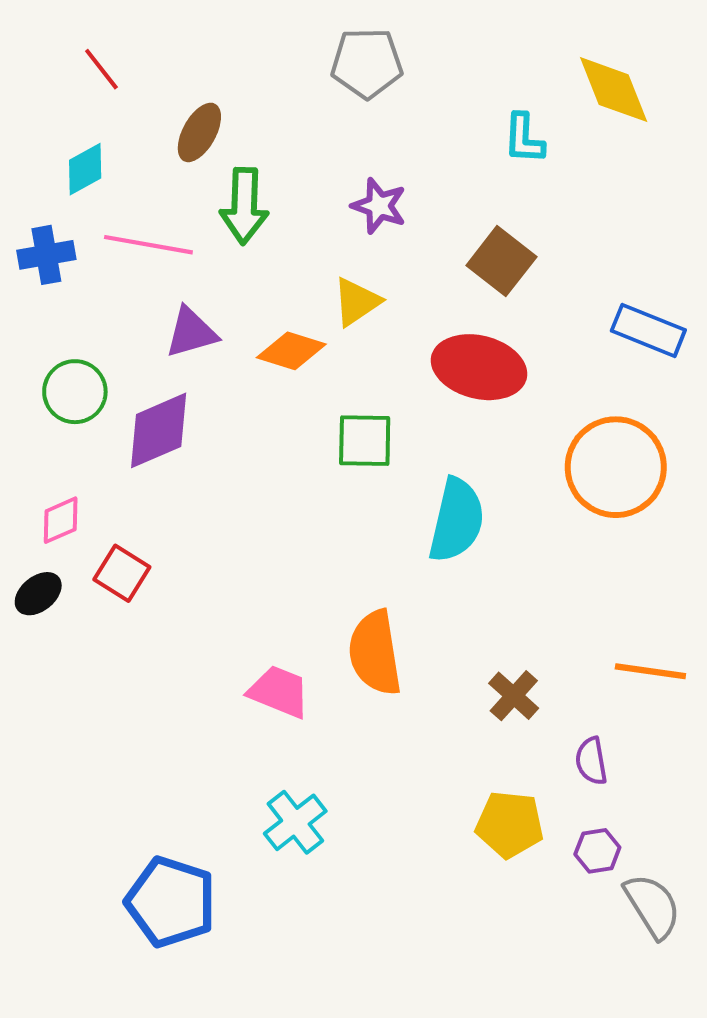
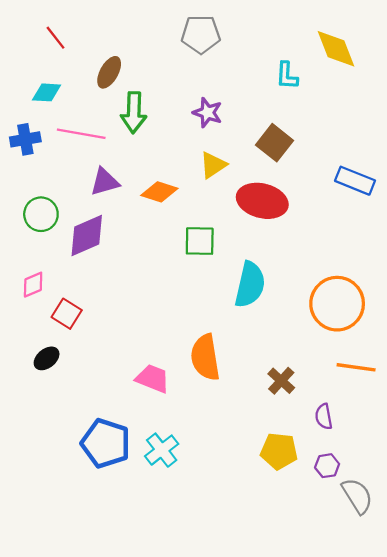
cyan diamond: (85, 169) -> (47, 92), turned 32
yellow triangle: (357, 302) -> (213, 165), moved
orange circle: (616, 467) -> (337, 304), moved
black ellipse: (38, 594) -> (47, 358), moved
blue pentagon: (171, 902) -> (106, 443), moved

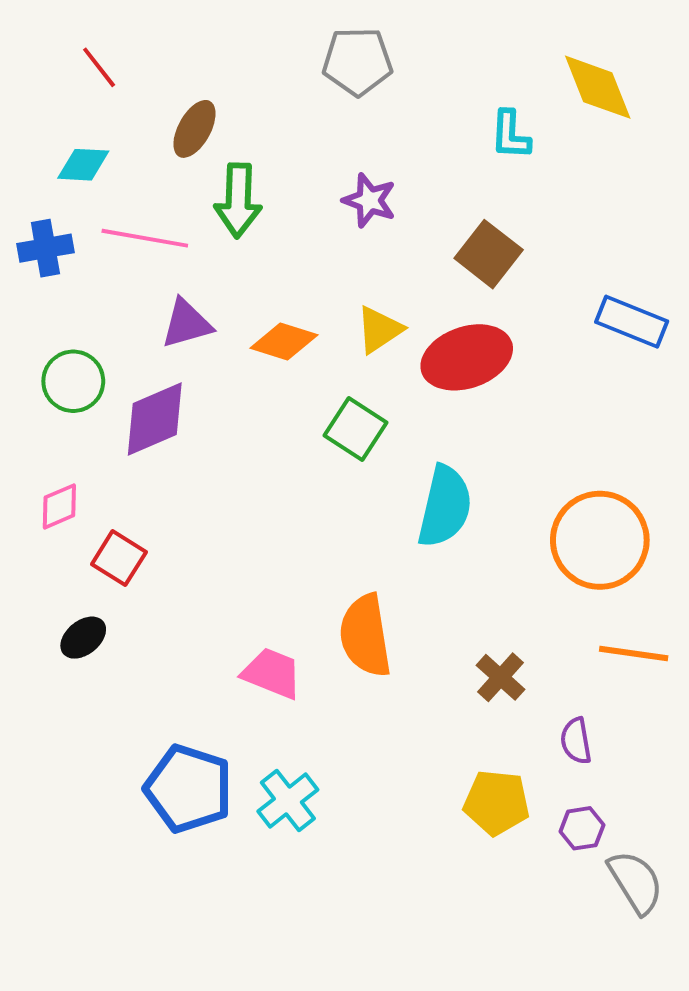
yellow triangle: (213, 165) -> (379, 330), moved
red ellipse: (262, 201) -> (467, 357), turned -33
green square: (200, 241) -> (355, 429), turned 32

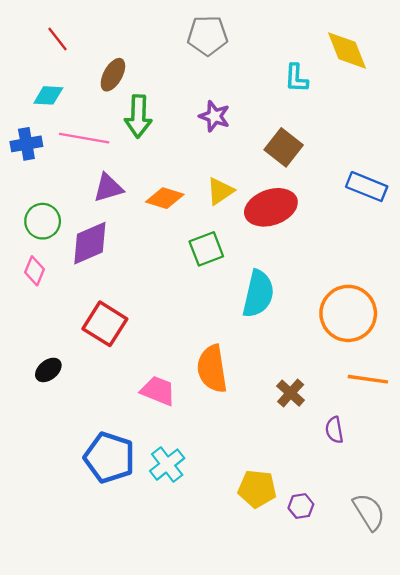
green square: (355, 429) -> (206, 249), turned 36
pink diamond: (59, 506) -> (35, 271), moved, turned -44
red square: (119, 558) -> (105, 324), moved, size x1.4
yellow pentagon: (497, 802) -> (257, 489), moved
purple hexagon: (582, 828) -> (301, 506), moved

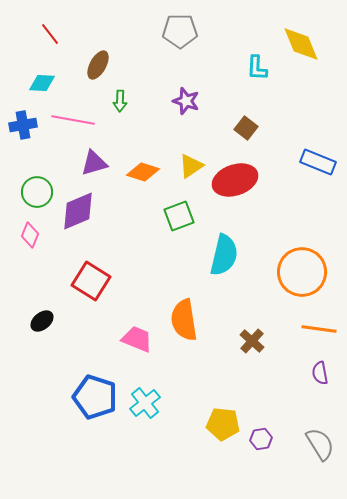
green arrow: (138, 116) -> (120, 101), size x0.6
brown square: (284, 147) -> (246, 128), size x0.7
purple semicircle: (334, 430) -> (320, 373), moved

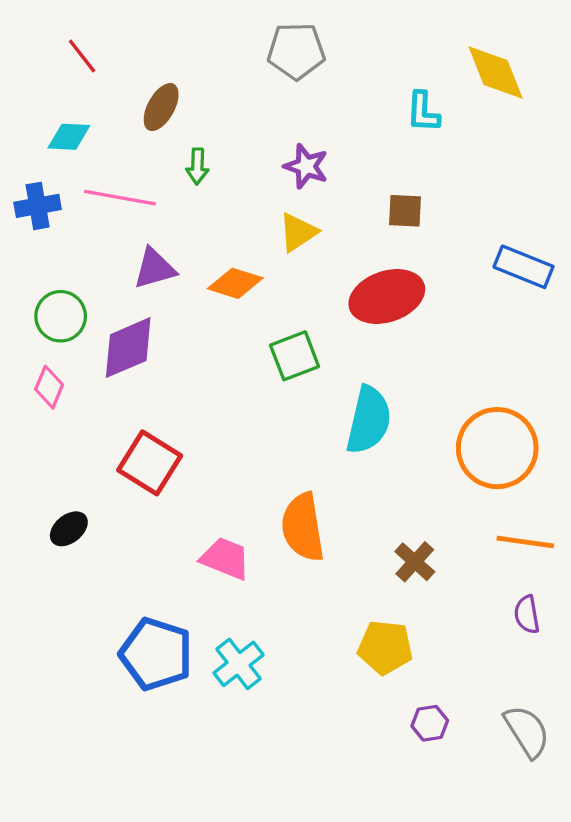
brown square: (246, 128) -> (405, 211), turned -35
yellow triangle: (191, 166) -> (298, 232), moved
yellow pentagon: (223, 424) -> (385, 647), moved

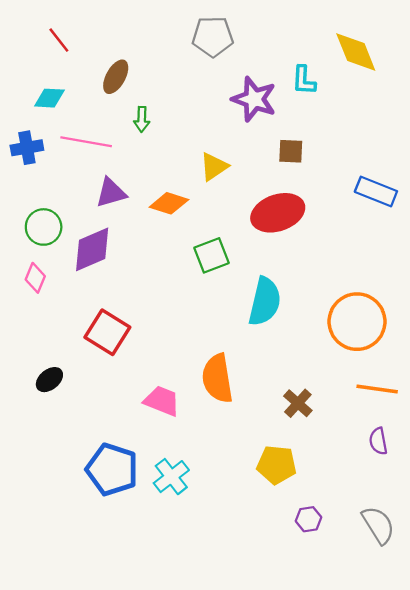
purple star: (306, 166) -> (254, 99), moved, size x1.4

